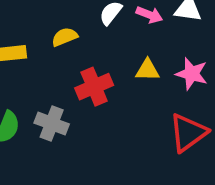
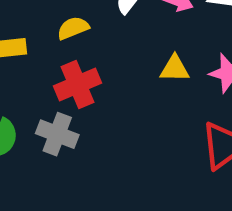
red cross: (94, 87) -> (78, 84), moved

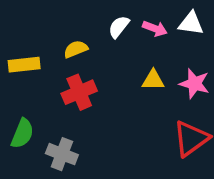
gray cross: (57, 134) -> (62, 154), moved

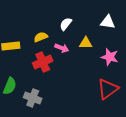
pink arrow: (155, 29) -> (62, 48), moved
yellow triangle: (153, 80) -> (86, 43), moved

